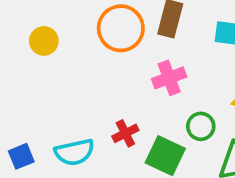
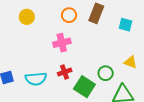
orange circle: (121, 28) -> (69, 15), size x0.6
pink cross: (169, 78) -> (62, 43), moved

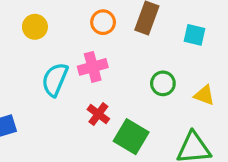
red cross: (65, 72) -> (98, 114), turned -32
green circle: (106, 73) -> (163, 83), moved
cyan semicircle: (36, 79) -> (55, 80), moved, turned 120

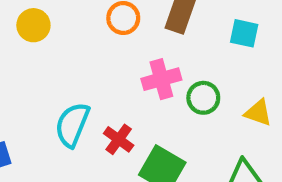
pink cross: (93, 67) -> (161, 79), moved
cyan semicircle: (55, 80) -> (72, 125), moved

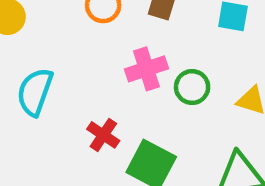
cyan semicircle: (72, 125) -> (35, 92), moved

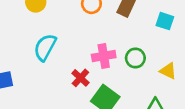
pink cross: (146, 69) -> (104, 56), moved

